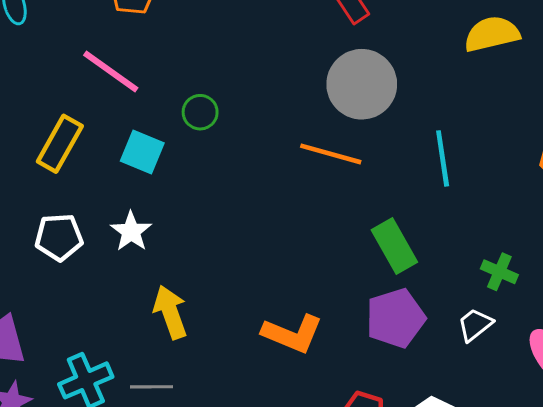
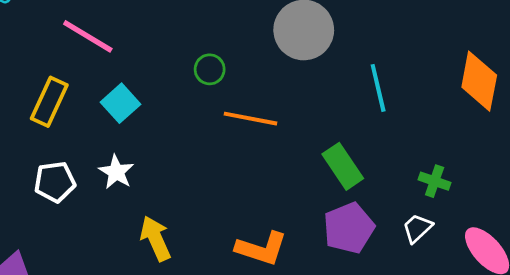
green circle: (200, 112) -> (210, 69), moved
cyan square: (142, 152) -> (120, 103), turned 30
orange line: (331, 154) -> (251, 119), moved

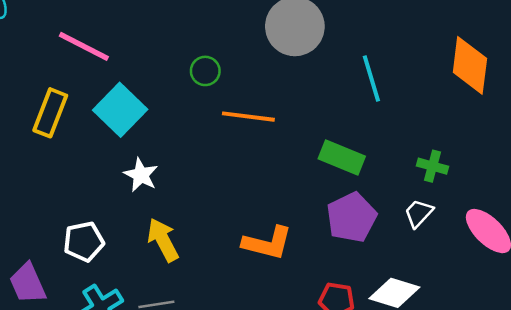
cyan square: (120, 103) -> (120, 110), size x1.4
green rectangle: (343, 166) -> (342, 157), turned -30
white star: (116, 172) -> (141, 175), moved
white pentagon: (55, 182) -> (84, 242), moved

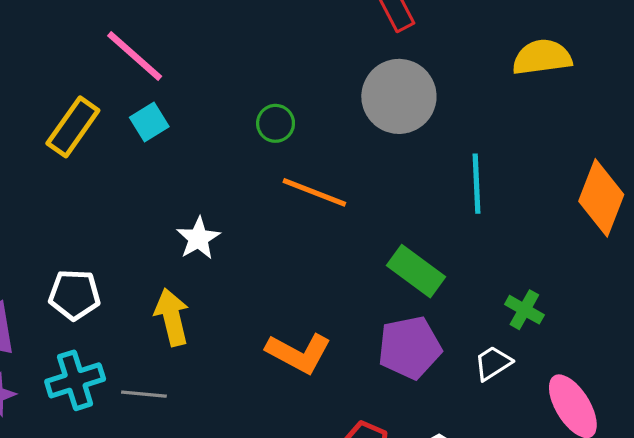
cyan square: (120, 110) -> (149, 122), moved, size x0.6
white star: (141, 175) -> (198, 238), moved

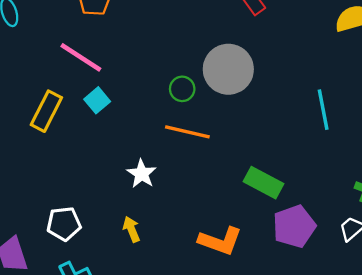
gray circle: (399, 96) -> (228, 69), moved
orange line: (314, 192) -> (187, 132), moved
green rectangle: (416, 271) -> (264, 183), moved
yellow arrow: (172, 317) -> (131, 229), size x0.7

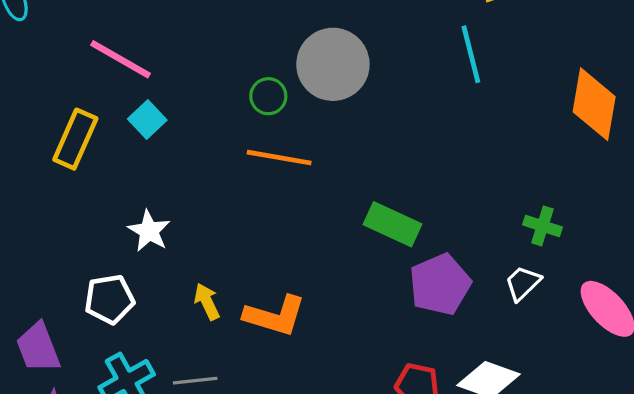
cyan line: (323, 110) -> (471, 54), moved
white star: (142, 174) -> (149, 231), moved
orange L-shape: (220, 241) -> (275, 316), moved

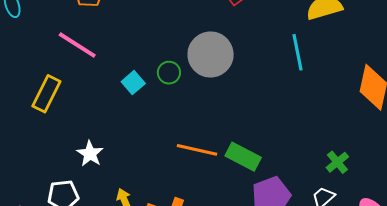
cyan square: (147, 119) -> (133, 83), moved
orange line: (279, 158) -> (197, 150), moved
green cross: (542, 226) -> (337, 162), turned 30

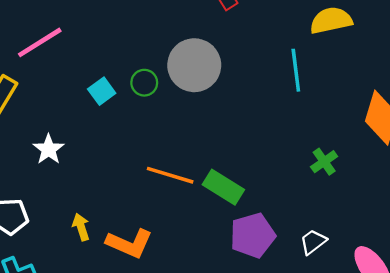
pink line: (77, 45) -> (40, 42), turned -69
white star: (90, 154) -> (49, 149), moved
green cross: (337, 162) -> (324, 162), moved

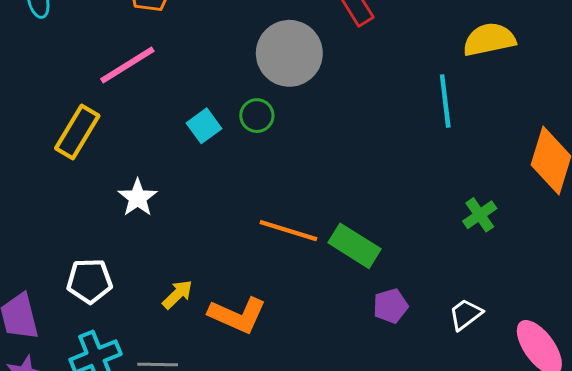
gray circle: (194, 65) -> (289, 53), moved
yellow arrow: (81, 227) -> (177, 294), turned 64
purple pentagon: (253, 235) -> (390, 306), size x0.6

